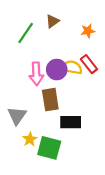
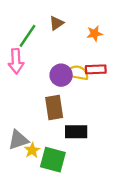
red rectangle: (89, 64) -> (96, 69), turned -54
pink arrow: (36, 74) -> (16, 61), moved
gray triangle: (17, 116) -> (18, 140), moved, turned 36

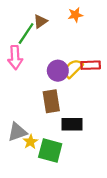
brown triangle: (56, 23) -> (40, 21), moved
orange star: (95, 33) -> (75, 15), moved
yellow semicircle: (77, 73) -> (73, 68), turned -55

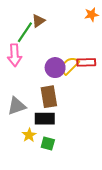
orange star: (75, 15) -> (91, 15), moved
black rectangle: (72, 124) -> (45, 119), moved
gray triangle: (17, 132) -> (17, 106), moved
green square: (50, 151) -> (48, 143), size x0.6

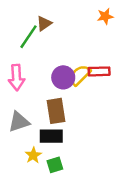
pink arrow: (15, 55) -> (16, 77), moved
green square: (48, 143) -> (55, 165), turned -32

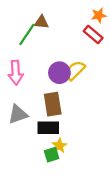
brown triangle: (44, 23) -> (41, 22), turned 40
red rectangle: (99, 71) -> (93, 34), moved, turned 42
yellow star: (33, 155) -> (59, 146), moved

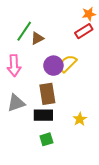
brown triangle: (41, 22) -> (37, 38), moved, turned -32
red rectangle: (93, 34) -> (84, 31), turned -72
yellow star: (59, 146) -> (80, 119), moved

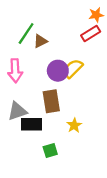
black rectangle: (43, 115) -> (32, 124), moved
yellow star: (80, 119) -> (74, 125), moved

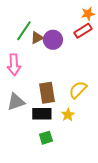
yellow semicircle: (73, 68) -> (78, 90), moved
purple circle: (58, 71) -> (53, 40), moved
black rectangle: (32, 124) -> (42, 114), moved

